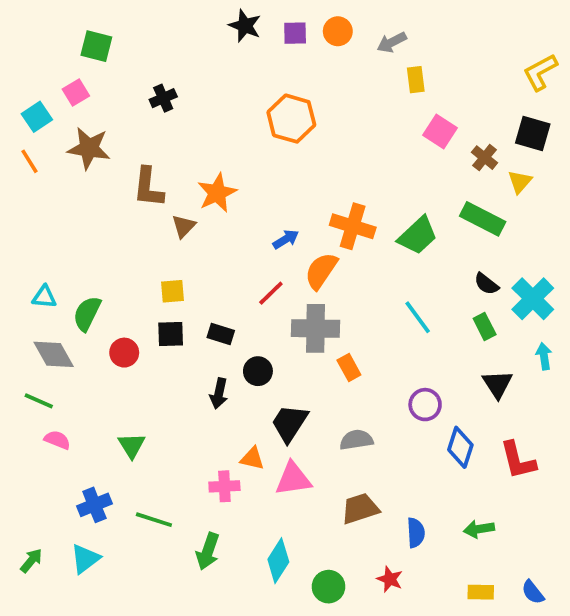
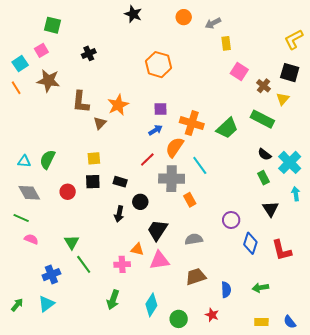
purple square: (295, 33) -> (160, 109), moved
green semicircle: (87, 314) -> (47, 159), moved
cyan line: (418, 317) -> (200, 165), moved
green line: (154, 520) -> (84, 264), moved, turned 36

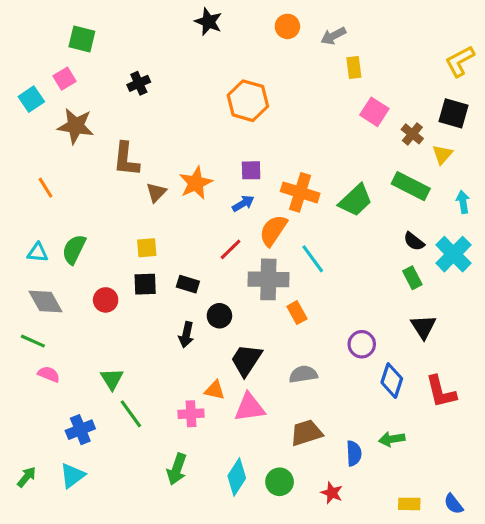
orange line: (16, 88) -> (46, 188), moved
orange star: (118, 105) -> (196, 183), moved
cyan arrow: (296, 194) -> (463, 202), moved
green arrow: (260, 288) -> (392, 439), moved
green circle: (179, 319) -> (280, 482), moved

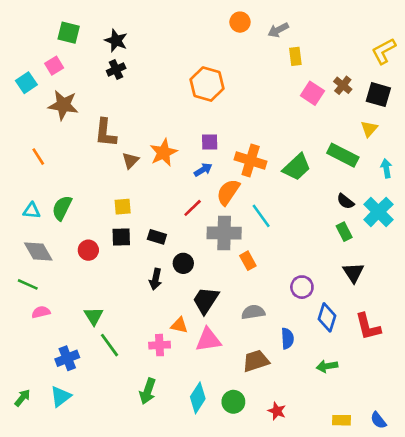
black star: (208, 22) -> (116, 41), moved
brown cross: (412, 134) -> (343, 85), moved
pink semicircle: (49, 374) -> (41, 312), turned -36
blue semicircle: (354, 453) -> (287, 338), moved

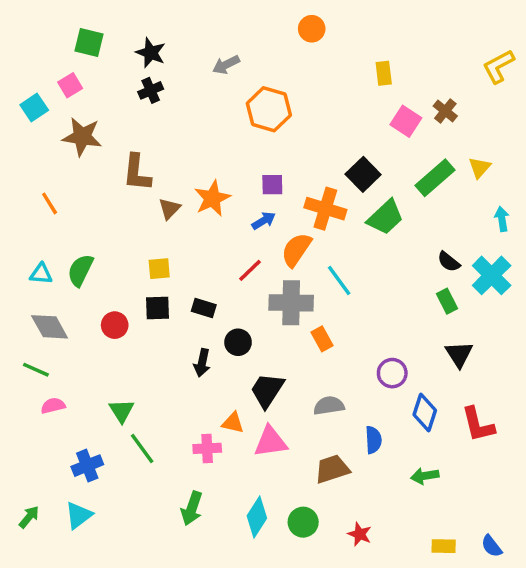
gray arrow: (278, 30) -> (226, 65), moved
black square: (378, 95) -> (363, 174), moved, turned 30
green rectangle: (343, 155) -> (435, 178), moved, turned -68

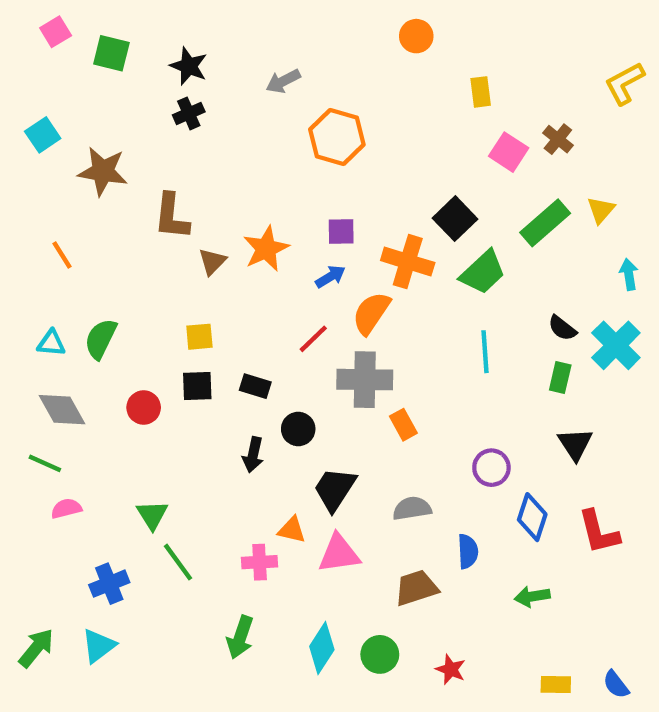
orange circle: (312, 29) -> (416, 36), moved
pink square: (70, 85) -> (56, 32), moved
cyan line: (339, 281) -> (485, 352), moved, turned 32
green rectangle: (447, 301) -> (560, 377), turned 40
green arrow: (29, 517) -> (36, 648), size x1.4

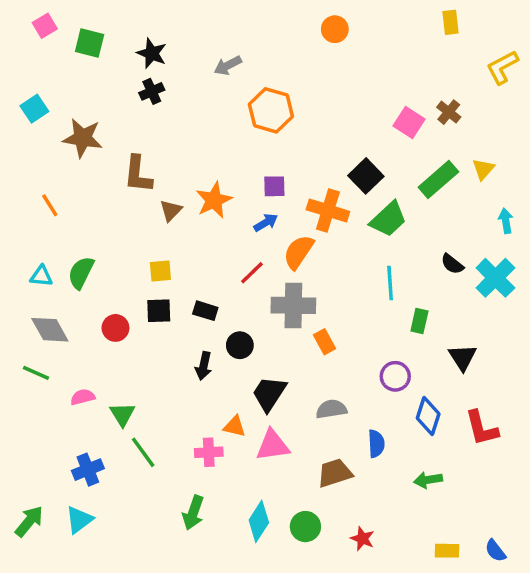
yellow rectangle: (481, 92) -> (451, 22), moved
green rectangle: (560, 377) -> (419, 321), moved
pink semicircle: (66, 508) -> (83, 397), moved

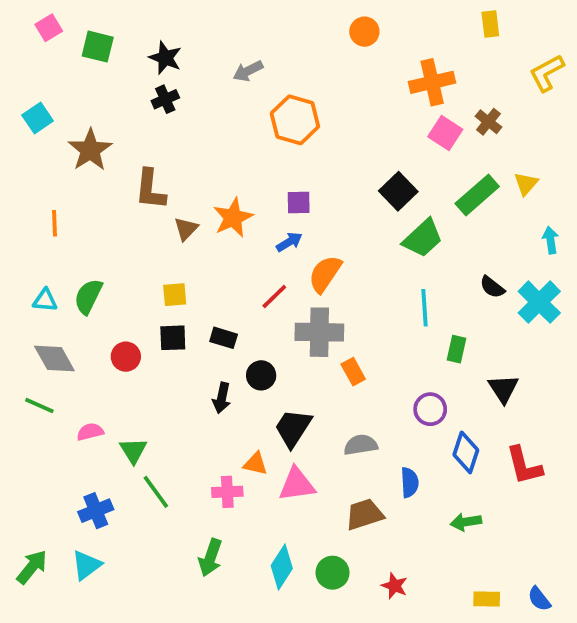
brown star: (83, 138) -> (90, 150), turned 30
orange line: (50, 205) -> (54, 223), turned 30
orange cross: (328, 211) -> (432, 82), moved, turned -30

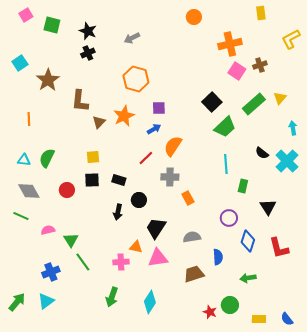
orange hexagon: (295, 120) -> (136, 79), moved
brown cross: (488, 122) -> (260, 65), turned 32
gray cross: (319, 332) -> (170, 177), size x0.7
green circle: (333, 573) -> (230, 305), moved

